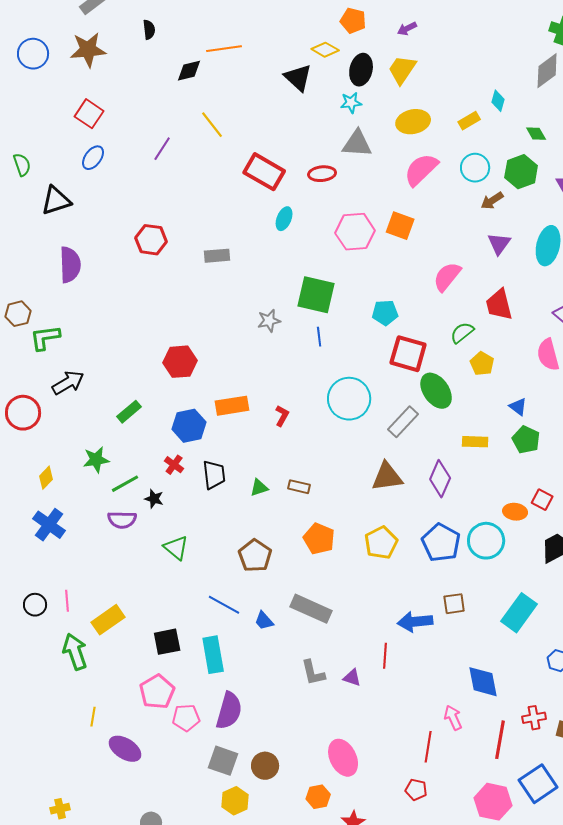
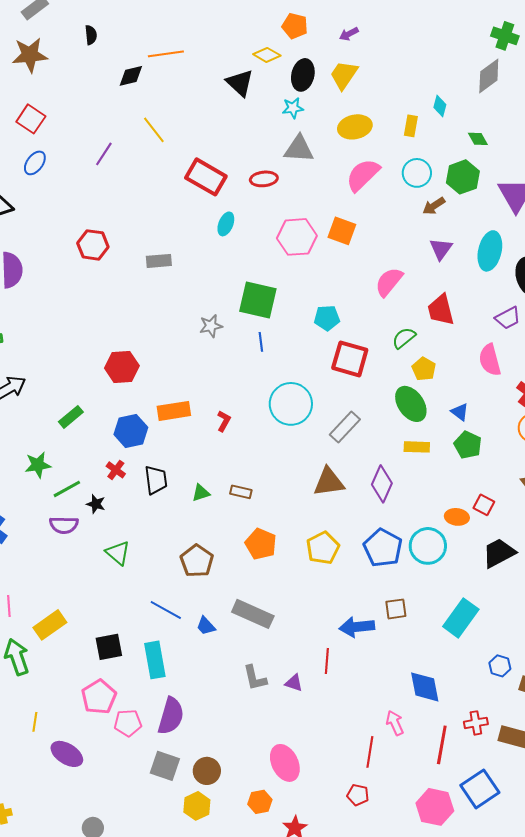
yellow rectangle: (469, 121) -> (411, 126), turned -50
green ellipse: (436, 391) -> (411, 404), moved
yellow hexagon: (235, 801) -> (197, 806), moved

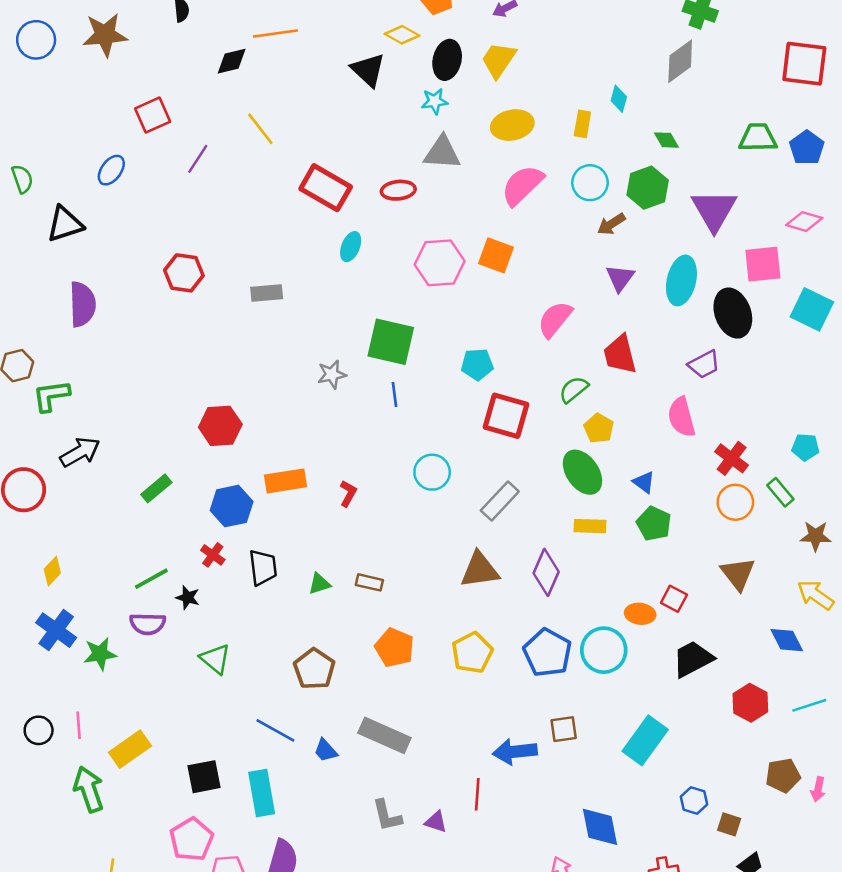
red square: (31, 119) -> (153, 115), moved, turned 32
cyan circle: (291, 404) -> (432, 472), size x0.7
green star: (38, 465) -> (100, 654), moved

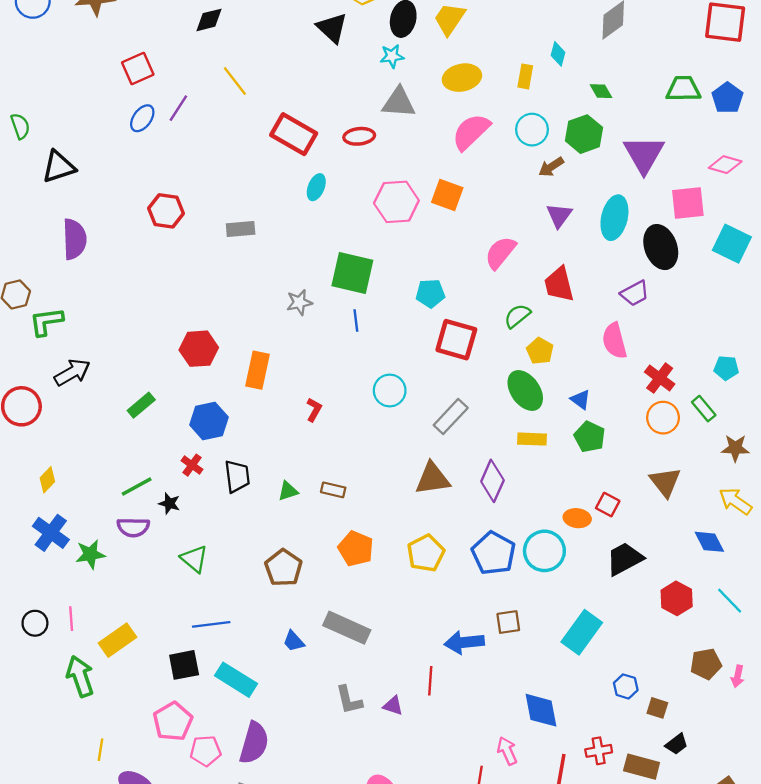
blue ellipse: (111, 170) -> (142, 118), moved
orange rectangle: (285, 481) -> (257, 370), moved, turned -69
cyan line: (809, 705) -> (730, 601), turned 64
blue line: (275, 730) -> (211, 624), moved, turned -36
cyan rectangle: (262, 793) -> (236, 680), turned -48

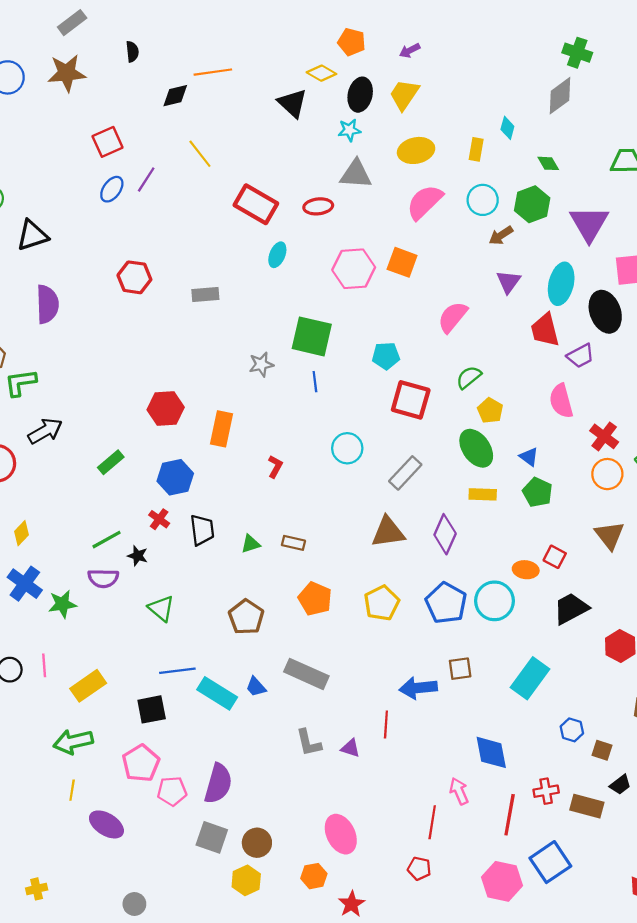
red trapezoid: (559, 284) -> (545, 330), moved
green arrow: (80, 676) -> (73, 742), moved, turned -84
cyan rectangle: (236, 680) -> (217, 693), moved

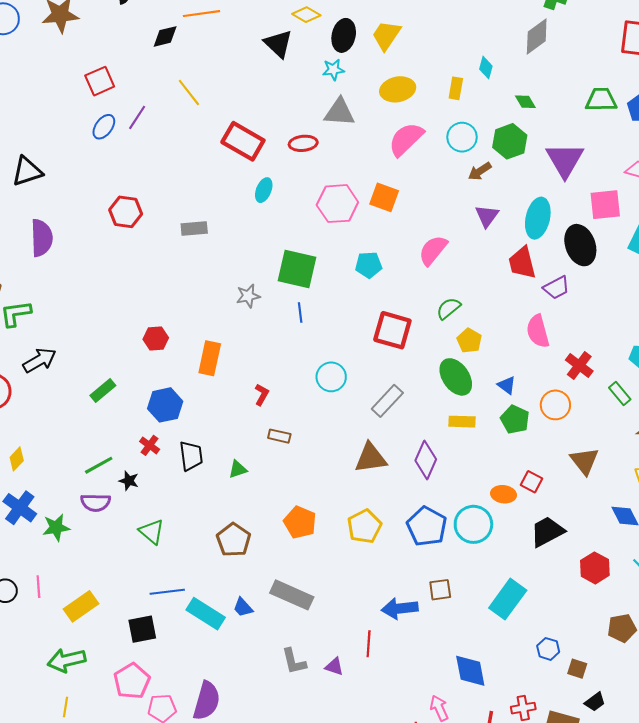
cyan pentagon: (386, 356) -> (369, 265), moved
red hexagon: (166, 408) -> (156, 339), size x0.7
orange circle: (607, 474) -> (555, 405), moved
brown rectangle: (293, 543) -> (279, 436), moved

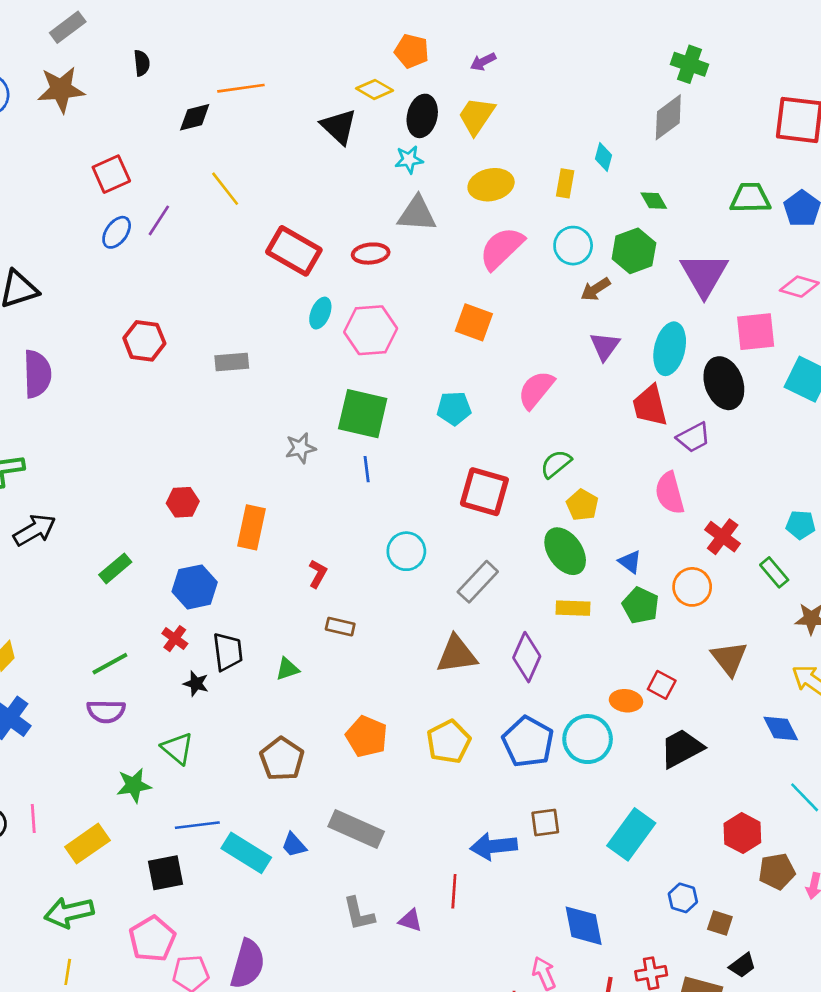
pink hexagon: (337, 204) -> (371, 330), moved
black star: (129, 481) -> (196, 684), moved
green star: (56, 527) -> (134, 785), moved
red hexagon: (595, 568) -> (742, 833), moved

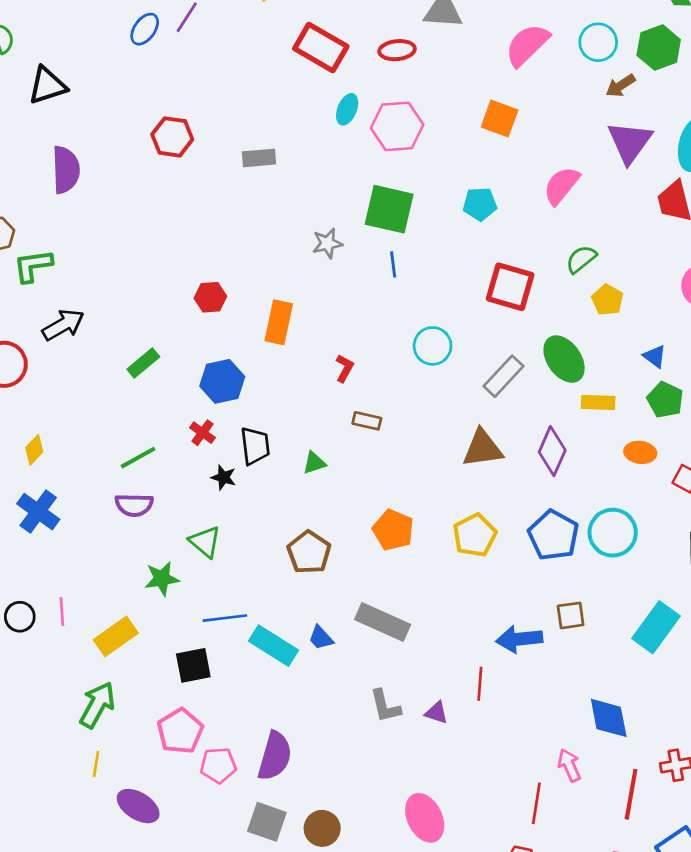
purple triangle: (605, 346) -> (630, 142), size x1.5
green ellipse: (565, 551) -> (564, 359), moved
orange ellipse: (626, 701) -> (640, 452), moved
green arrow: (69, 912) -> (97, 705), turned 132

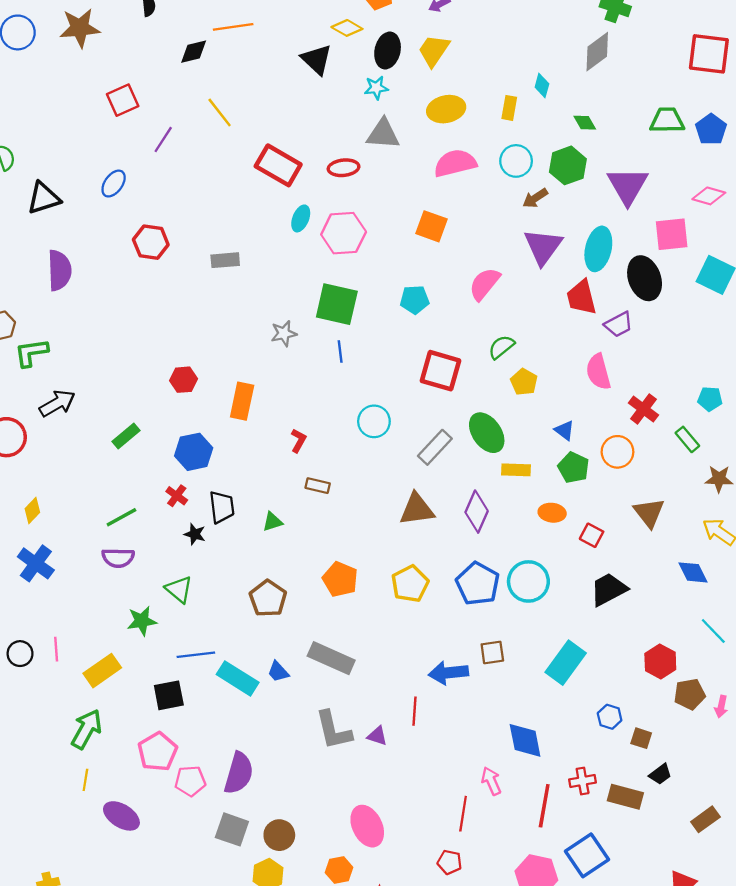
blue ellipse: (145, 29) -> (114, 184), moved
pink semicircle: (527, 45) -> (455, 163), turned 30
gray L-shape: (385, 706) -> (333, 730), size x1.4

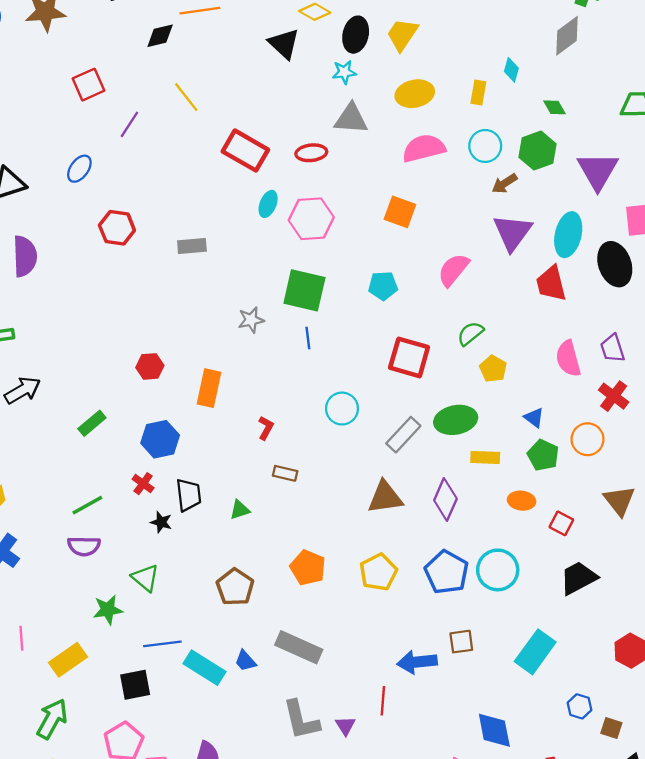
purple trapezoid: (619, 324) -> (613, 348), moved, turned 100
green ellipse: (487, 433) -> (456, 420), turned -66
purple triangle: (377, 736) -> (345, 726), turned 40

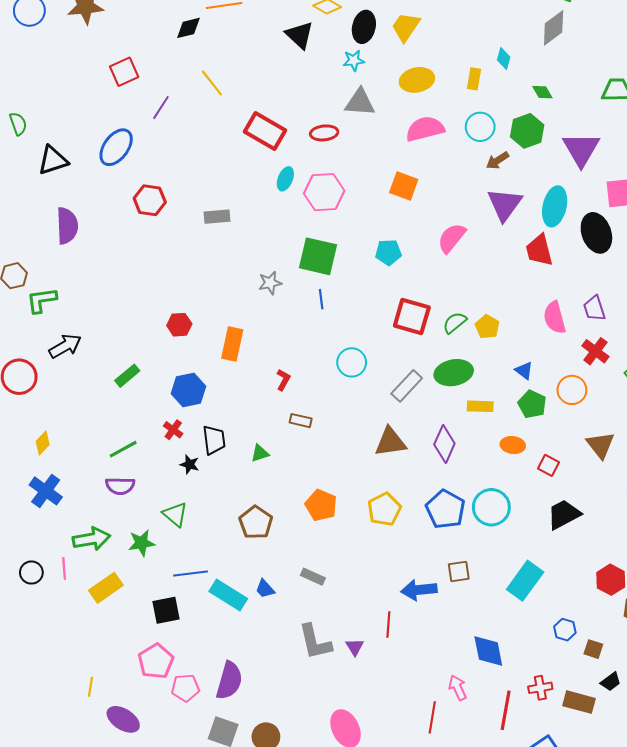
blue ellipse: (79, 169) -> (116, 147), size x1.5
green semicircle: (470, 334) -> (455, 323), moved
gray rectangle: (299, 647) -> (313, 577), size x0.6
green arrow: (52, 719) -> (92, 539), moved, turned 51

